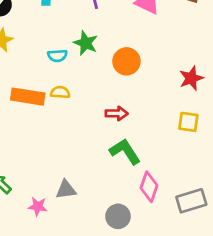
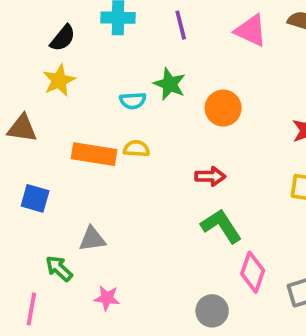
gray triangle: (66, 190) -> (92, 239), moved

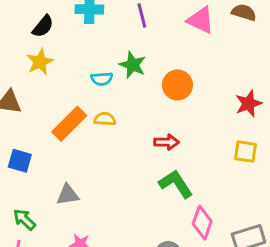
orange rectangle: (94, 154) -> (69, 124), turned -54
green arrow: (59, 268) -> (24, 219), moved

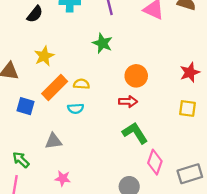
yellow star: (40, 62) -> (44, 56), moved
cyan semicircle: (102, 79) -> (76, 108), moved
orange circle: (177, 85) -> (136, 76), moved
blue square: (20, 161) -> (26, 106), moved

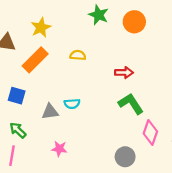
orange circle: (136, 76) -> (134, 22), moved
orange rectangle: (55, 88) -> (35, 60), moved
blue square: (26, 106) -> (17, 96), moved
cyan semicircle: (76, 108) -> (72, 104), moved

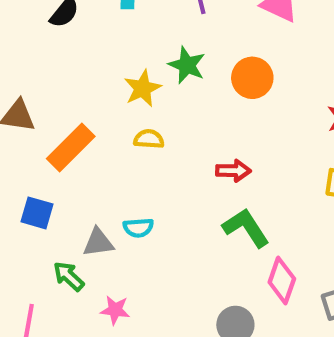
yellow star: (41, 28) -> (143, 88), moved
green arrow: (18, 130) -> (69, 276), moved

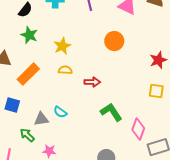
green star: (187, 65) -> (29, 35), moved
red arrow: (233, 171) -> (92, 82), moved
cyan semicircle: (138, 228) -> (60, 112), turned 40
pink diamond: (282, 280) -> (138, 129), moved

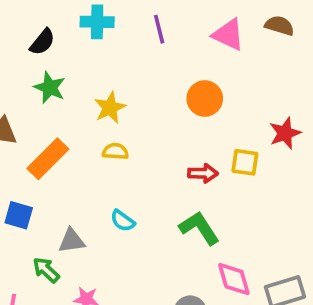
red arrow: (92, 82) -> (203, 173), moved
yellow square: (156, 91) -> (245, 162), moved
cyan semicircle: (60, 112) -> (123, 221), moved
pink diamond: (138, 129) -> (234, 279), moved, turned -35

